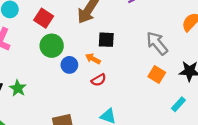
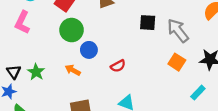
black square: (106, 40) -> (148, 23), moved
orange arrow: (93, 59) -> (73, 70), moved

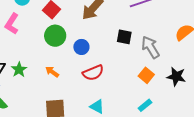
blue circle: (89, 50) -> (81, 47), moved
red semicircle: (118, 66) -> (93, 73), size x1.5
cyan rectangle: (198, 93) -> (145, 105), moved

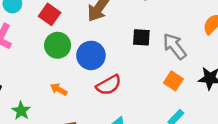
blue circle: (81, 47) -> (91, 55), size x1.5
green star: (19, 70) -> (21, 111), moved

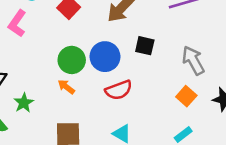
black square: (141, 37) -> (145, 46), moved
green circle: (58, 45) -> (72, 60), moved

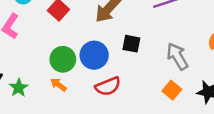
green star: (24, 103) -> (19, 88), moved

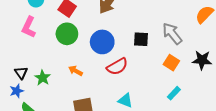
black square: (131, 44) -> (141, 39), moved
green circle: (63, 59) -> (67, 34), moved

